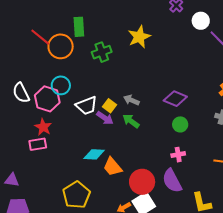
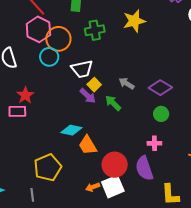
orange circle: (61, 46) -> (58, 39), moved
pink hexagon: (47, 99) -> (38, 29), moved
gray arrow: (131, 100) -> (127, 83), moved
white trapezoid: (86, 106) -> (82, 69), moved

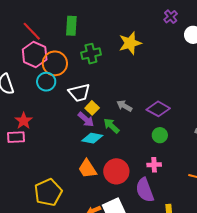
cyan diamond: (71, 130) -> (92, 138), moved
red circle: (115, 165) -> (116, 171), moved

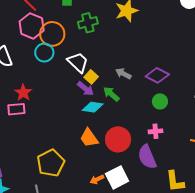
white trapezoid: (79, 93) -> (78, 62), turned -120

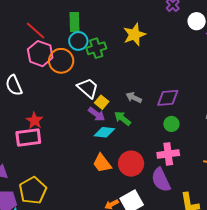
cyan circle: (44, 53) -> (78, 41), moved
purple diamond: (157, 75) -> (168, 98), turned -30
pink rectangle: (16, 109) -> (28, 137), size x1.4
pink cross: (155, 131) -> (168, 154), size x1.5
yellow pentagon: (51, 163) -> (33, 191), moved

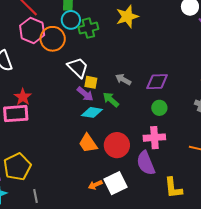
yellow square: (102, 102) -> (91, 82), turned -32

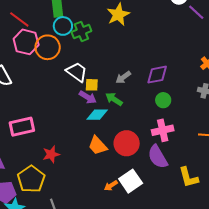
gray arrow: (123, 79) -> (123, 77), turned -56
red star: (23, 97) -> (51, 154), moved, turned 30

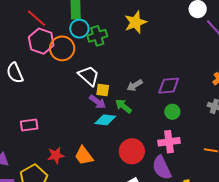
pink rectangle: (22, 127) -> (29, 125), size x0.7
orange trapezoid: (98, 146) -> (84, 156), moved

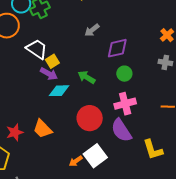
gray arrow: (135, 85) -> (92, 30), moved
yellow square: (103, 90) -> (52, 61), turned -32
green arrow: (123, 106) -> (87, 77), moved

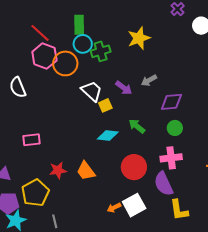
purple arrow: (49, 74) -> (124, 88), moved
yellow L-shape: (153, 150) -> (179, 210), moved

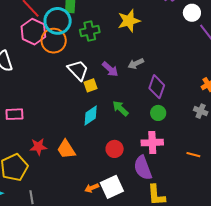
cyan circle: (83, 44) -> (58, 21), moved, size x1.4
purple diamond: (171, 102) -> (157, 87), turned -70
cyan diamond: (108, 135) -> (91, 116), turned -45
red circle: (134, 167) -> (115, 149), size x0.7

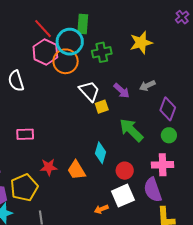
green arrow: (120, 108) -> (131, 130), size x1.5
cyan diamond: (91, 116) -> (101, 153), moved, turned -40
white square: (112, 187) -> (123, 196), moved

